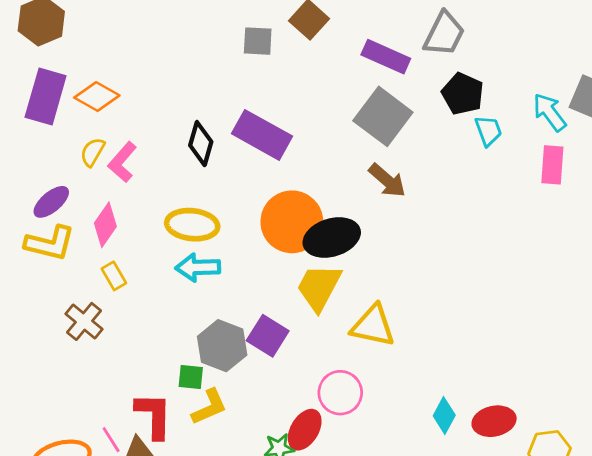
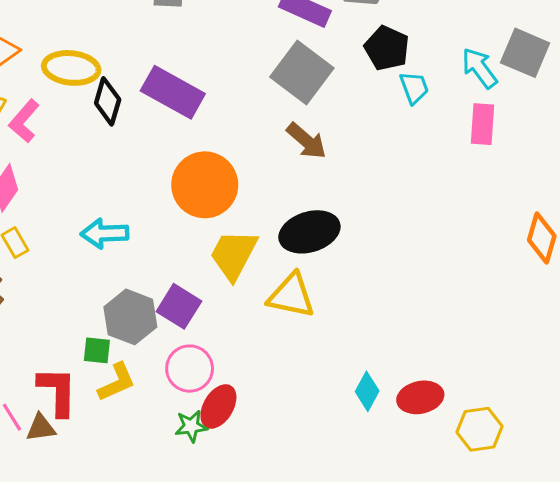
yellow ellipse: (192, 225) -> (71, 68), moved
black ellipse: (332, 237) -> (309, 232), moved
pink circle: (340, 393) -> (190, 369), moved

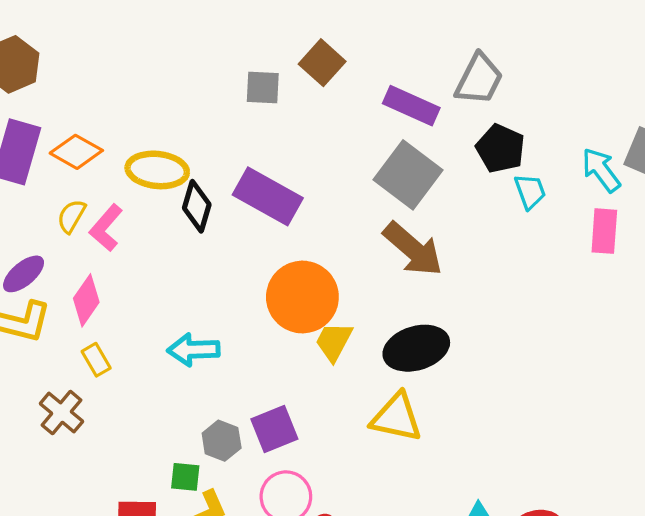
brown arrow: (306, 141) -> (413, 249), size x1.4
yellow trapezoid: (234, 255) -> (334, 342), moved, size x0.7
purple square: (179, 306) -> (274, 429), turned 36
gray hexagon: (130, 317) -> (222, 441), size x0.7

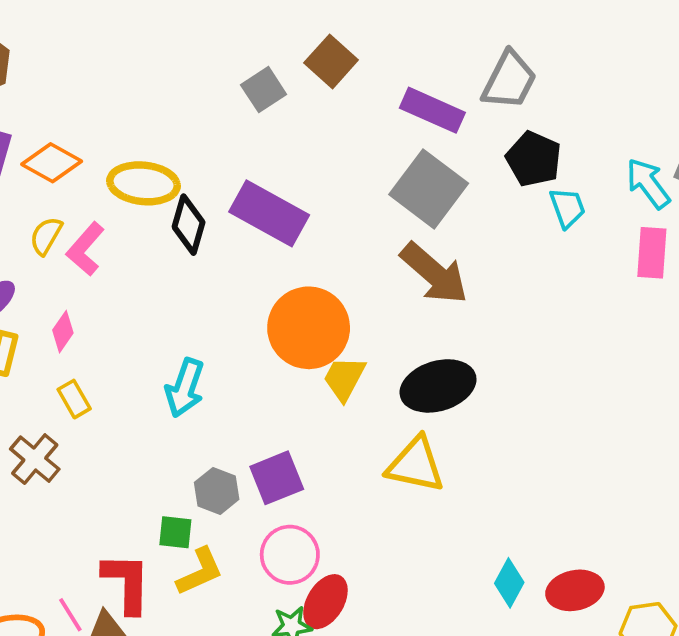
gray square: (263, 87) -> (264, 90), turned -36
pink diamond: (86, 300) -> (63, 332), size x0.7
cyan arrow: (193, 350) -> (185, 388), turned -69

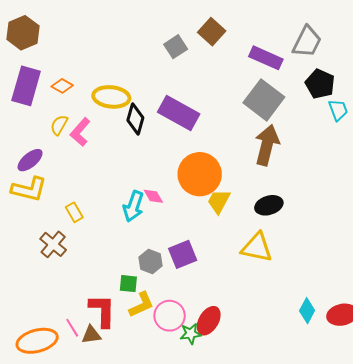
orange diamond: (52, 163) -> (62, 86), size x0.7
brown arrow: (434, 273) -> (267, 145), turned -117
pink diamond: (63, 332) -> (153, 196), moved, turned -65
black ellipse: (438, 386) -> (269, 205), size x0.7
pink circle: (290, 555) -> (170, 316), moved

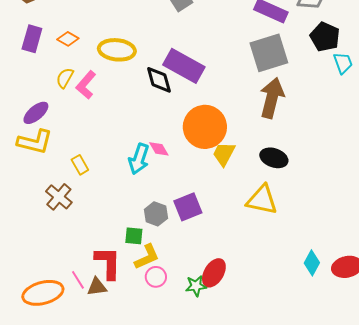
purple rectangle: (26, 86) -> (32, 39), size x0.7
gray square: (264, 100) -> (269, 53), turned 36
black diamond: (135, 119) -> (159, 80), moved, turned -32
black ellipse: (269, 205) -> (274, 158), turned 36
pink circle: (170, 316) -> (156, 277), moved, size x0.7

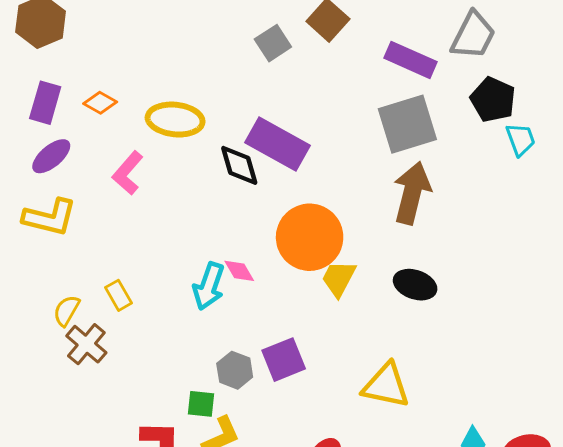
yellow semicircle: (65, 78) -> (67, 311), moved
purple ellipse: (36, 113) -> (51, 156), moved
yellow L-shape: (35, 142) -> (50, 217), moved
yellow triangle: (262, 200) -> (386, 386), moved

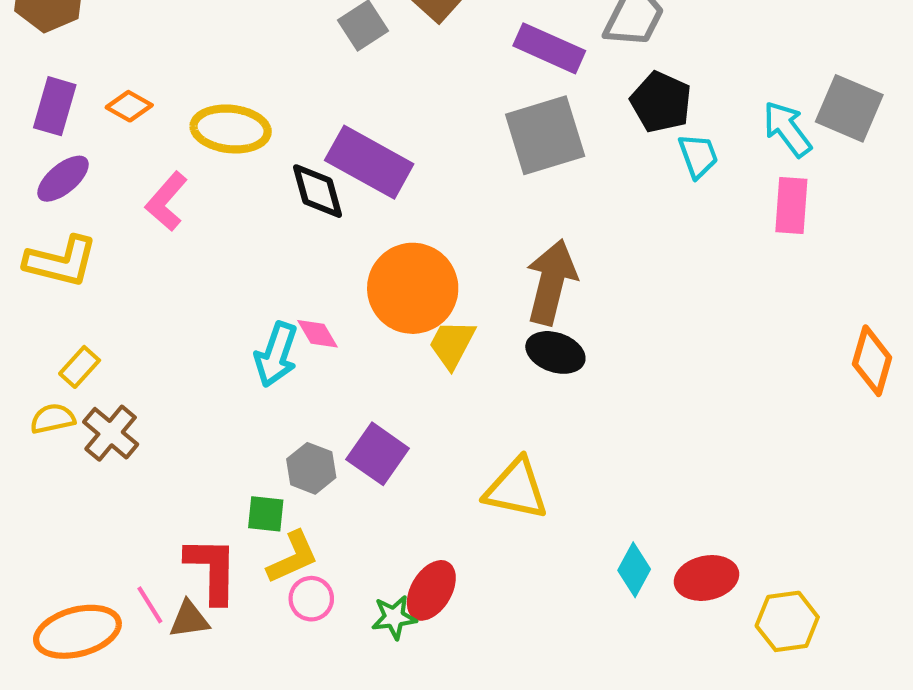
brown arrow: (412, 193) -> (551, 282), moved
yellow rectangle: (119, 295) -> (80, 367), moved, turned 72
yellow semicircle: (67, 311) -> (53, 419), moved, turned 48
purple square: (284, 360) -> (378, 454), turned -33

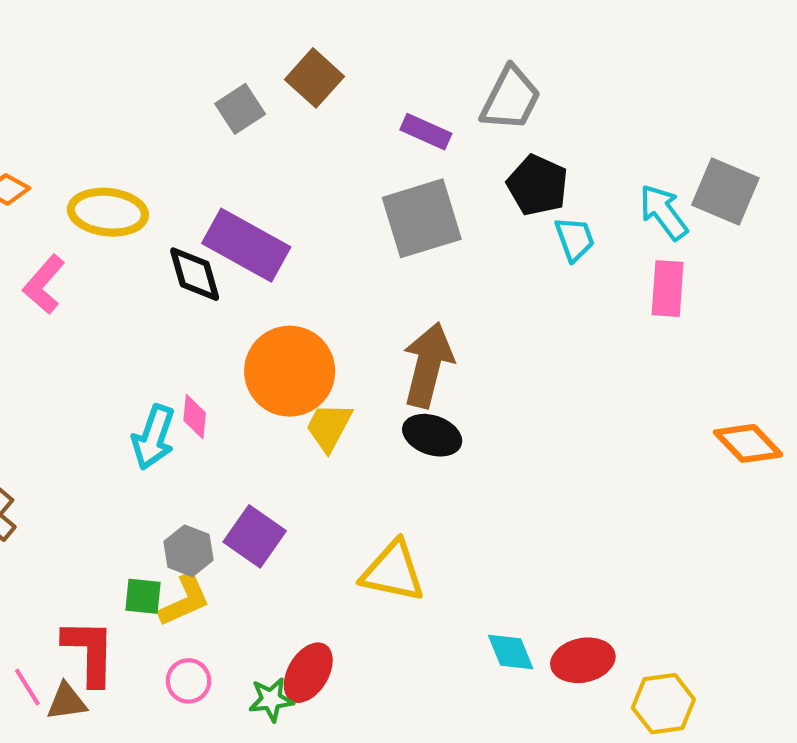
purple rectangle: (549, 48) -> (426, 132), size x0.7
pink diamond: (317, 334) -> (195, 417), turned 36
orange diamond: (872, 361) -> (748, 443), turned -60
yellow L-shape: (293, 557) -> (184, 600), moved
cyan diamond: (634, 570) -> (511, 652), turned -51

